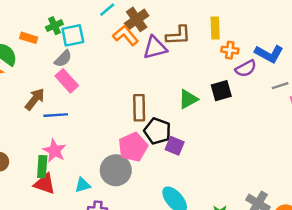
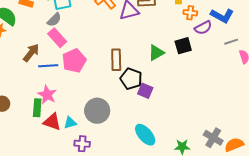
pink pentagon: (133, 147) -> (74, 61), moved
red triangle: (45, 184) -> (52, 122), moved

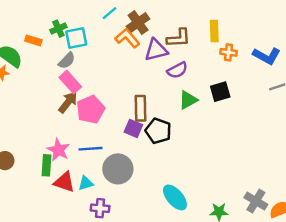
purple semicircle: (203, 28) -> (177, 70), moved
brown arrow: (31, 53) -> (68, 102), moved
blue line: (48, 66) -> (91, 149), moved
purple square: (145, 91) -> (133, 128), moved

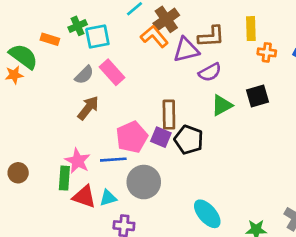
gray semicircle: (67, 61) -> (84, 75), moved
pink rectangle: (70, 82) -> (112, 72), moved
pink pentagon: (91, 109) -> (132, 137), moved

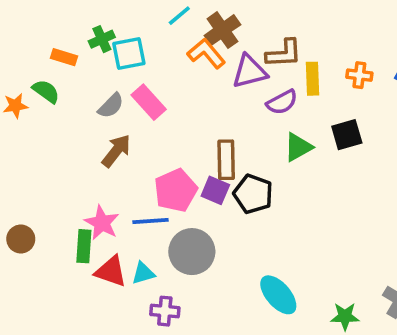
yellow rectangle: (251, 29) -> (313, 79), moved
green semicircle: (23, 56) -> (46, 91), moved, size x0.7

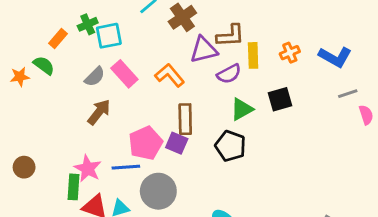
orange L-shape: (206, 53) -> (170, 75), moved
orange rectangle: (64, 57) -> (58, 38), turned -66
orange cross: (359, 75) -> (290, 53), turned -30
black pentagon: (253, 194) -> (230, 146), moved
brown circle: (21, 239) -> (24, 167), moved

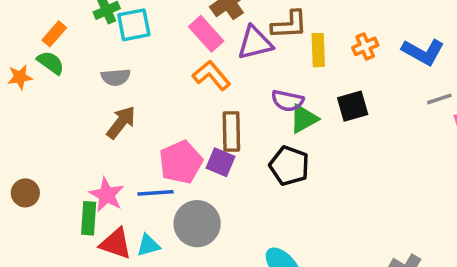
orange rectangle: (58, 38) -> (54, 34), moved
pink rectangle: (124, 74) -> (206, 34), moved
purple semicircle: (229, 74) -> (287, 101), moved, turned 40
gray semicircle: (95, 77) -> (116, 77), turned 40

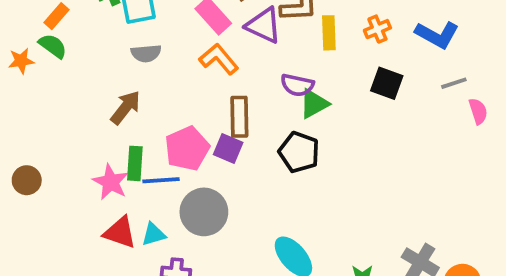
purple triangle: (255, 43) -> (264, 25), turned 39
gray semicircle: (116, 77) -> (146, 53), moved
black square: (353, 106) -> (387, 83), moved, turned 36
green rectangle: (89, 218) -> (135, 163), moved

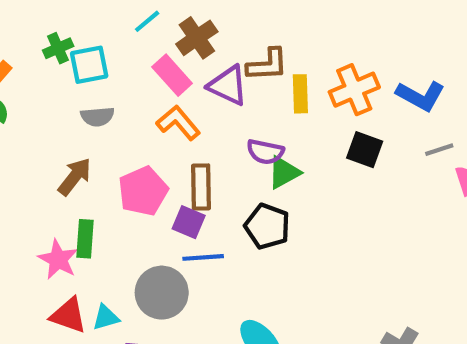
orange cross: (377, 29) -> (354, 90), size x1.6
pink pentagon: (187, 148) -> (143, 191), moved
blue line: (161, 180) -> (203, 257), moved

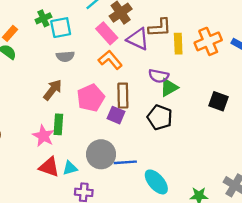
black square: (365, 150) -> (219, 101), moved
blue line: (203, 257) -> (125, 162), moved

